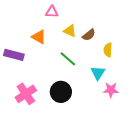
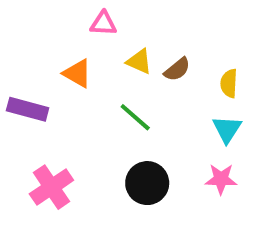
yellow semicircle: (108, 50) -> (229, 83), moved
cyan triangle: (98, 73) -> (227, 129), moved
black circle: (61, 92) -> (147, 183), moved

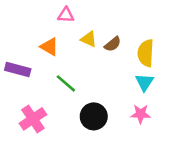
yellow semicircle: (229, 83) -> (146, 53), size x1.5
green line: (135, 117) -> (66, 83), moved

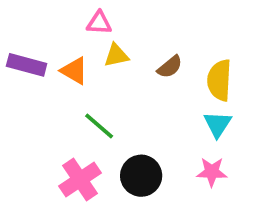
yellow triangle: (89, 39) -> (116, 55), moved, turned -36
purple rectangle: (18, 70) -> (27, 65), moved
pink cross: (33, 119) -> (80, 179), moved

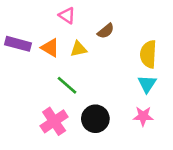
pink triangle: (99, 23) -> (67, 15), turned 30
yellow triangle: (116, 55) -> (79, 49), moved
brown semicircle: (170, 67) -> (106, 31), moved

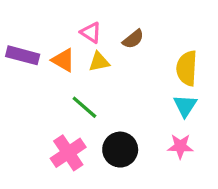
pink triangle: (67, 15) -> (91, 33), moved

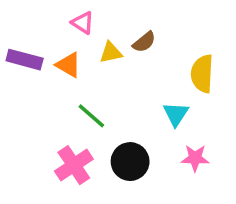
pink triangle: (91, 33) -> (83, 23), moved
yellow triangle: (99, 62) -> (111, 53), moved
cyan triangle: (185, 106) -> (176, 114), moved

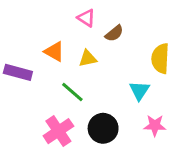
pink triangle: (83, 23) -> (86, 18), moved
yellow triangle: (111, 53) -> (88, 58), moved
purple rectangle: (25, 60) -> (18, 72), moved

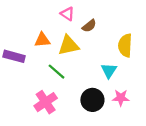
orange triangle: (54, 52) -> (42, 40), turned -35
yellow triangle: (88, 58) -> (68, 45), size x1.5
black circle: (103, 128) -> (92, 100), moved

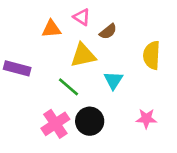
orange triangle: (42, 40) -> (51, 29), moved
cyan triangle: (109, 70) -> (113, 80), moved
black circle: (92, 100) -> (90, 121), moved

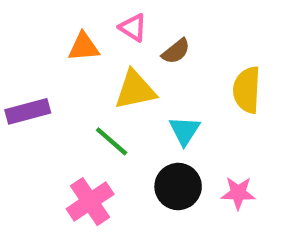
purple rectangle: (17, 68) -> (28, 111), turned -30
black circle: (90, 121) -> (178, 186), moved

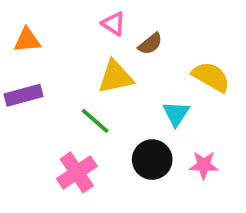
orange triangle: (84, 47) -> (27, 40), moved
yellow semicircle: (247, 90) -> (211, 77), turned 117
cyan triangle: (185, 131) -> (176, 114), moved

